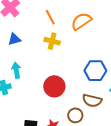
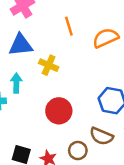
blue triangle: (14, 39) -> (21, 45), size x1.5
yellow cross: (52, 41) -> (49, 65), moved

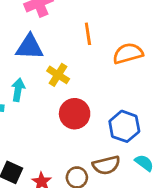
red circle: (59, 111) -> (75, 114), moved
brown semicircle: (101, 136) -> (106, 165), turned -45

